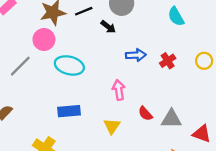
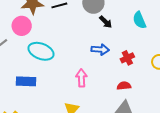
black arrow: (108, 27) -> (106, 22), moved
blue rectangle: (69, 111) -> (26, 81), moved
red semicircle: (145, 114) -> (124, 86), moved, turned 120

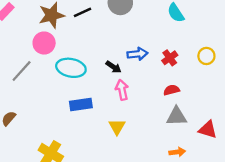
black arrow: (106, 22) -> (114, 67), moved
blue rectangle: (26, 81) -> (81, 104), moved

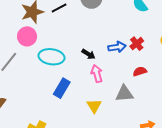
blue arrow: (137, 54) -> (117, 47), moved
blue rectangle: (81, 104) -> (62, 88), turned -48
gray triangle: (177, 116) -> (124, 94), moved

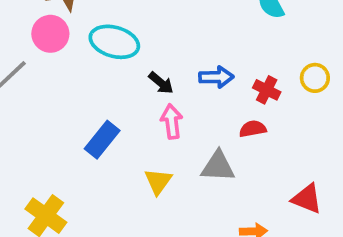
red cross: (137, 44) -> (267, 90), moved, turned -32
cyan ellipse: (52, 57) -> (114, 42), moved

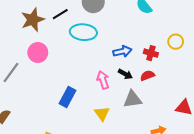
pink circle: (50, 34) -> (38, 53), moved
cyan ellipse: (114, 42) -> (83, 32), moved
black arrow: (161, 83) -> (125, 74), moved

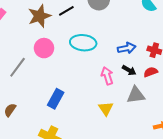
cyan ellipse: (83, 32) -> (83, 43), moved
blue rectangle: (67, 97) -> (56, 99), moved

